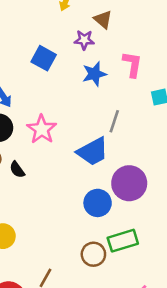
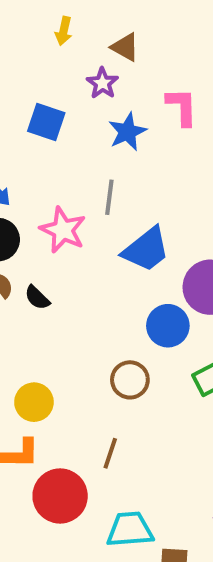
purple star: (84, 40) -> (102, 83), turned -30
gray line: (114, 121) -> (109, 197), moved
brown circle: (93, 254) -> (130, 380), moved

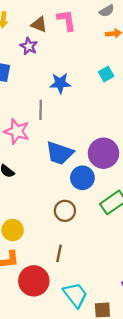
pink L-shape: (182, 107) -> (66, 20), moved
blue star: (127, 132) -> (60, 83), moved, turned 30
blue trapezoid: (146, 249) -> (60, 153), moved, turned 64
cyan trapezoid: (130, 530) -> (75, 295), turned 64

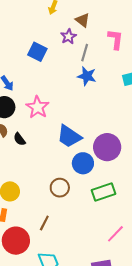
pink L-shape: (66, 20) -> (116, 39), moved
gray line: (41, 110) -> (85, 53), moved

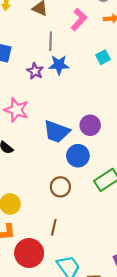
purple star: (69, 37) -> (35, 71), moved
pink L-shape: (116, 39) -> (79, 19), turned 50
purple circle: (107, 147) -> (90, 125), moved, size x0.7

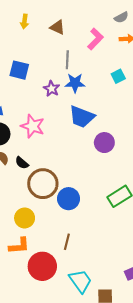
blue trapezoid: (57, 132) -> (82, 117), moved
blue circle: (78, 156) -> (69, 199), moved
brown circle: (60, 187) -> (43, 184), moved, size x1.5

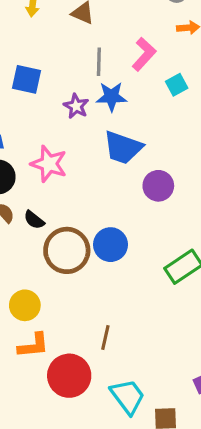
pink L-shape: (95, 39) -> (144, 54), moved
blue circle: (69, 199) -> (111, 245), moved
yellow circle: (25, 218) -> (25, 305), moved

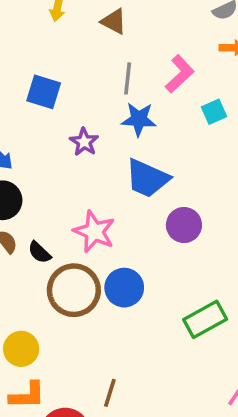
purple star: (76, 106) -> (84, 142), moved
pink star: (49, 164) -> (94, 232), moved

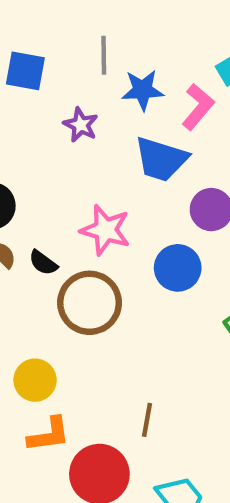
pink L-shape: (180, 74) -> (198, 107), moved
gray line: (128, 78) -> (104, 55), moved
blue circle: (124, 288) -> (178, 268), moved

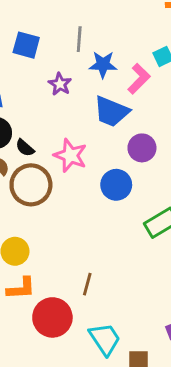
black semicircle: (43, 263) -> (25, 148), moved
brown circle: (90, 303) -> (31, 185), moved

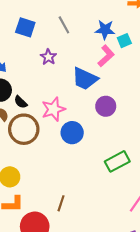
gray line: (79, 39) -> (64, 25), turned -36
blue star: (103, 65) -> (105, 30), moved
pink star: (70, 155) -> (53, 109), turned 30
blue circle: (116, 185) -> (72, 133), moved

